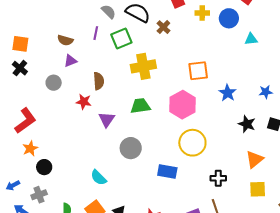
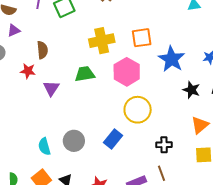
yellow cross: (143, 66) -> (102, 41), moved
blue star: (228, 93) -> (172, 59), size x1.5
gray circle: (131, 148) -> (74, 141), moved
blue rectangle: (167, 171) -> (113, 139), turned -60
cyan semicircle: (99, 178) -> (44, 147), turned 30

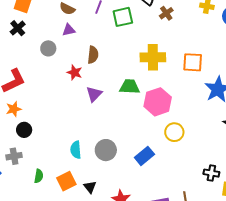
pink hexagon: (127, 72) -> (158, 102), moved
yellow circle: (138, 110) -> (174, 132), size x0.7
black cross: (164, 145) -> (211, 173), moved

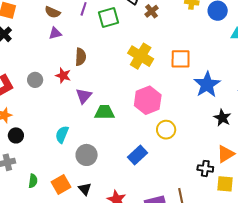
gray circle: (48, 48) -> (35, 80), moved
yellow cross: (153, 57) -> (141, 56), turned 35
green trapezoid: (130, 87) -> (104, 112), moved
cyan semicircle: (76, 150) -> (62, 134), moved, turned 30
gray circle: (106, 150) -> (87, 155), moved

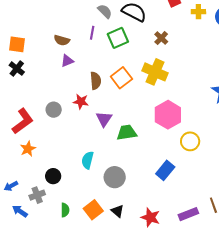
brown cross: (152, 11) -> (161, 38), moved
orange square: (181, 59) -> (121, 78), moved, turned -30
black circle: (16, 135) -> (53, 176), moved

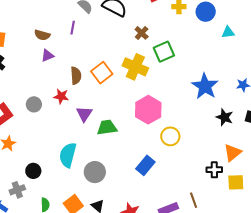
green square: (118, 38) -> (164, 52), moved
cyan semicircle: (88, 160) -> (68, 155), size x1.4

